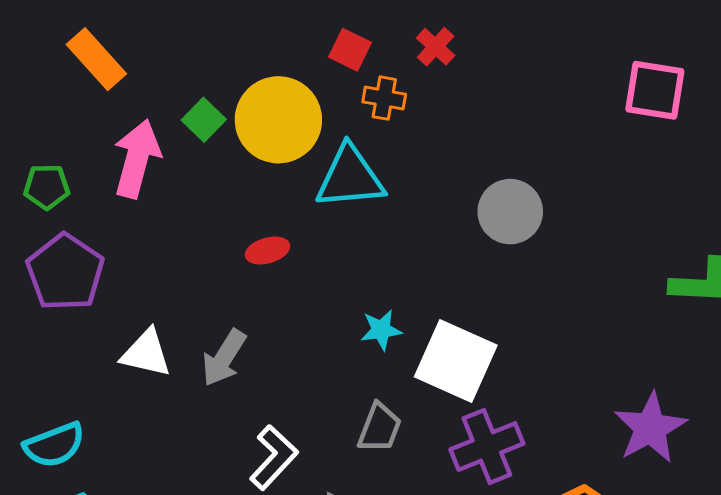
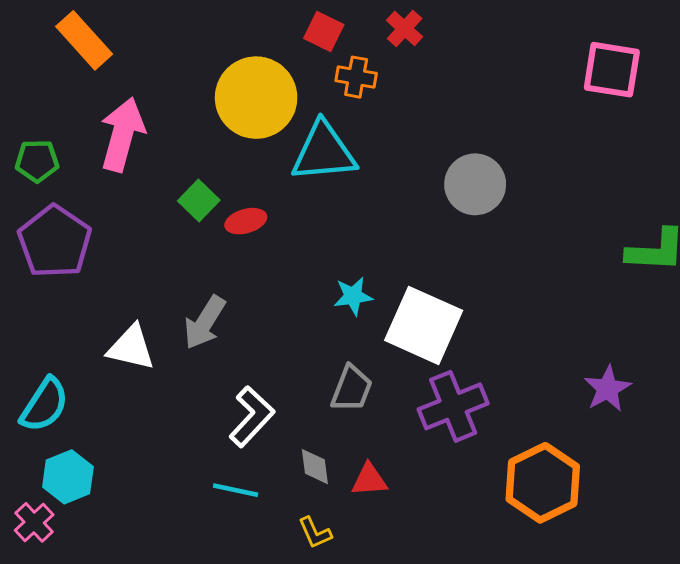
green square: (204, 120) -> (199, 201), moved
white triangle: (146, 353) -> (131, 348), moved
purple star: (650, 428) -> (607, 389), size x0.7
cyan semicircle: (54, 445) -> (44, 405), turned -36

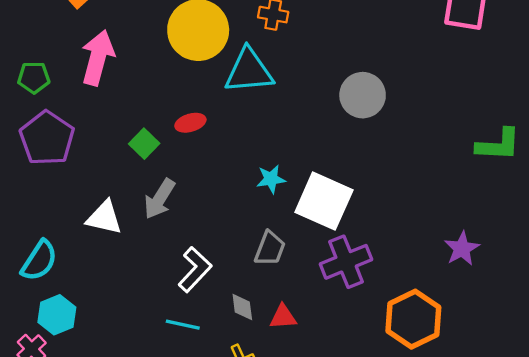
green square: (199, 201) -> (144, 144), moved

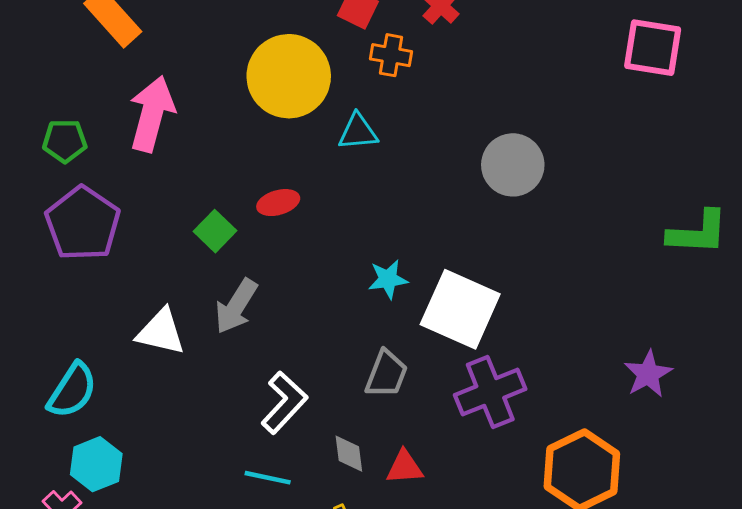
cyan triangle: (249, 71) -> (358, 132), size x0.6

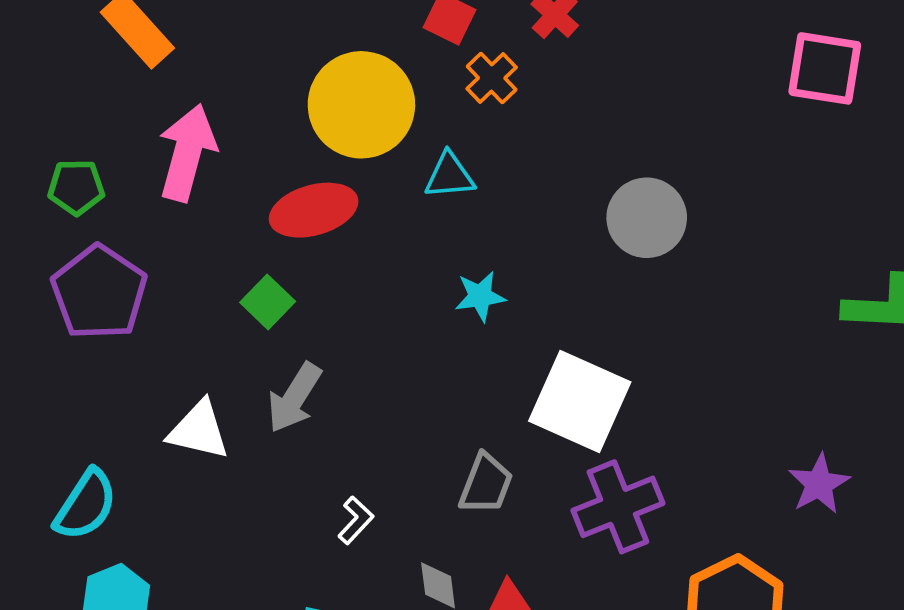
orange cross: (391, 55) -> (492, 78), turned 36
red ellipse: (278, 203) -> (314, 210), moved, size x1.6
cyan star: (388, 279) -> (480, 296), moved
white L-shape: (284, 403) -> (356, 520), size x0.6

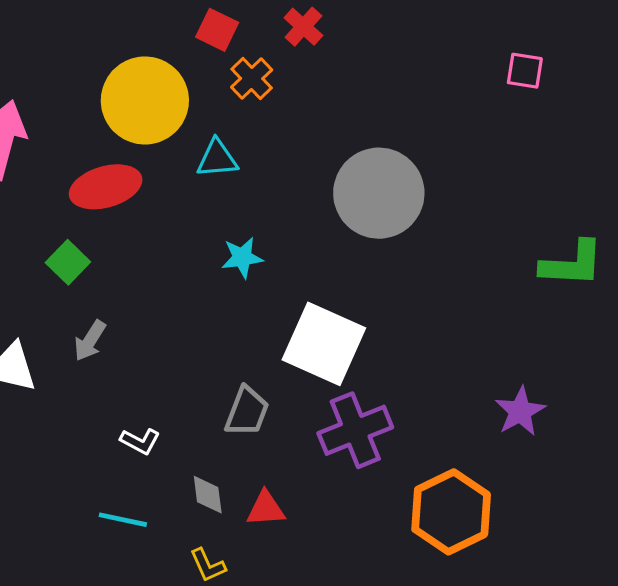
pink square: (825, 68) -> (525, 71), size x0.6
gray circle: (647, 218) -> (379, 193), size x1.4
gray arrow: (294, 398) -> (90, 341), size x0.7
white L-shape: (356, 520) -> (140, 441), turned 75

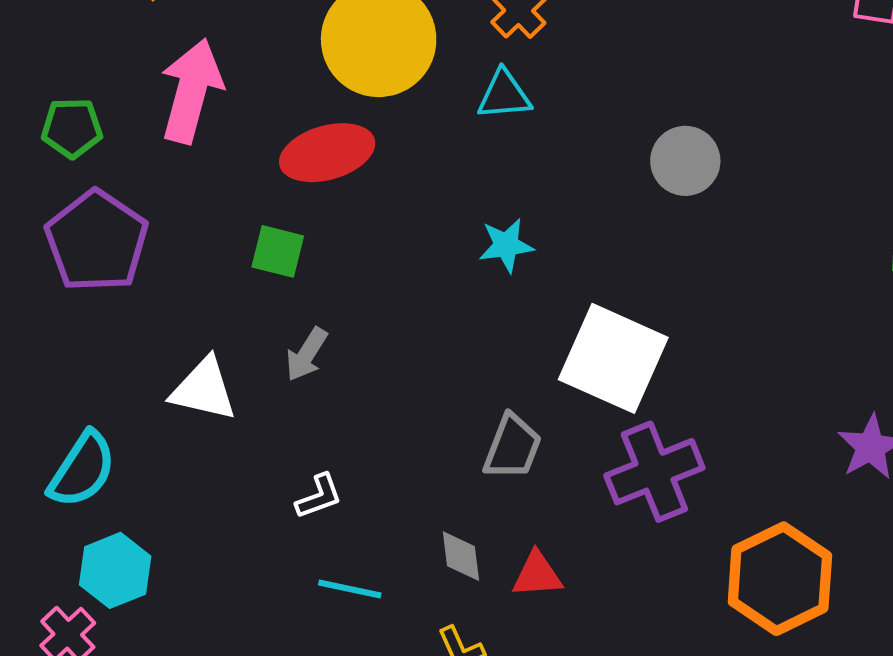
cyan triangle: (217, 159) -> (504, 95), moved
gray circle: (379, 193) -> (685, 161), size x0.6
green square: (68, 262) -> (278, 251), turned -30
white L-shape: (140, 441) -> (319, 496), moved, turned -48

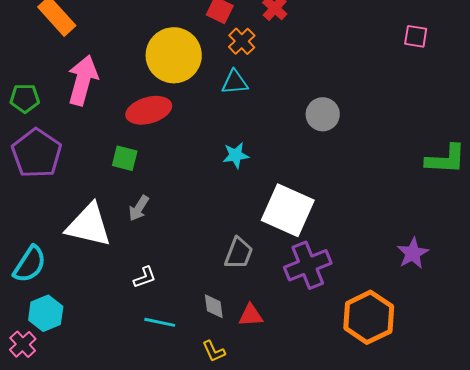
white triangle: (204, 389) -> (89, 225), size x1.4

